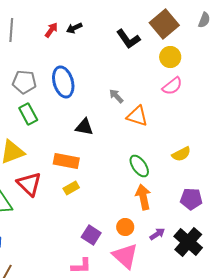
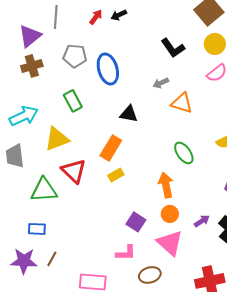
black L-shape: (128, 39) -> (173, 48), moved
gray pentagon: (24, 82) -> (75, 56), moved
gray arrow: (116, 96) -> (161, 83), turned -70
orange rectangle: (66, 161) -> (111, 148), turned -70
orange arrow: (143, 197) -> (166, 185), moved

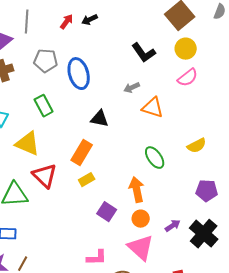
yellow triangle: (57, 139) -> (28, 144), turned 44
purple square: (136, 222) -> (107, 212), moved

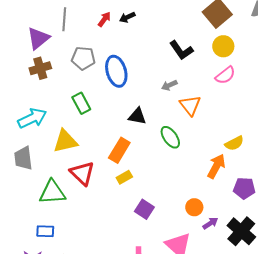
orange triangle: (153, 108) -> (190, 105), turned 35
yellow triangle: (28, 144) -> (65, 141), turned -36
green ellipse: (155, 158) -> (170, 137), moved
orange arrow: (137, 190) -> (216, 166), moved, turned 40
orange circle: (141, 219) -> (194, 207), moved

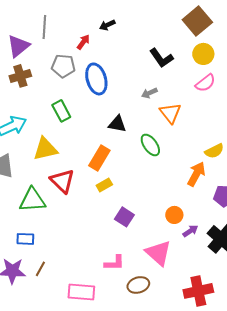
red arrow: (104, 19) -> (83, 42), moved

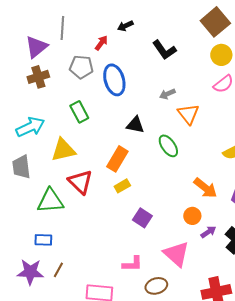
black L-shape: (161, 58) -> (164, 50), moved
orange arrow: (196, 174) -> (205, 188), moved, turned 100

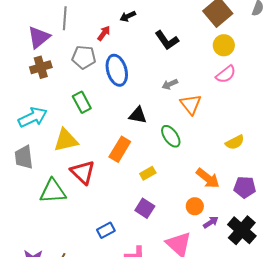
yellow rectangle: (122, 186) -> (148, 173), moved
blue rectangle: (43, 240) -> (106, 230), moved, turned -30

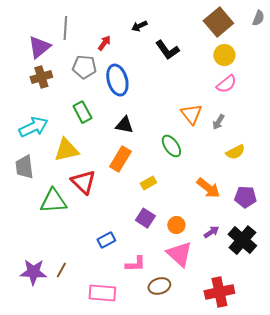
black arrow: (128, 16) -> (139, 26), moved
gray arrow: (170, 84) -> (218, 122), moved, turned -35
black triangle: (138, 115) -> (124, 125), moved
orange circle: (195, 206) -> (176, 225), moved

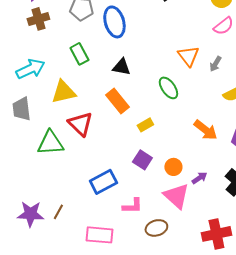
orange rectangle: (120, 159) -> (117, 101), turned -70
purple arrow: (211, 232) -> (199, 178), moved
blue rectangle: (106, 240) -> (103, 182), size x1.5

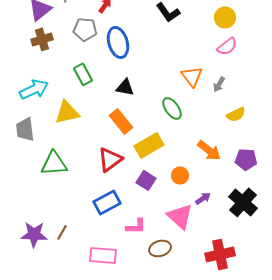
red triangle: (80, 124) -> (110, 159), moved, turned 40
yellow rectangle: (145, 125) -> (149, 145), size x1.8
orange circle: (173, 167) -> (180, 175), moved

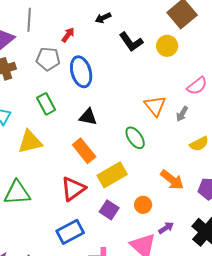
yellow circle: (225, 17) -> (167, 46), moved
pink semicircle: (227, 46) -> (197, 86), moved

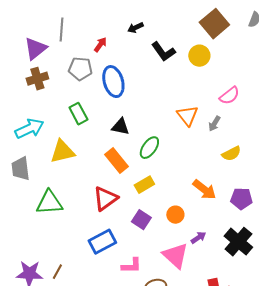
green ellipse: (135, 138) -> (149, 148), moved, turned 70
yellow rectangle: (112, 175) -> (144, 185), size x0.7

